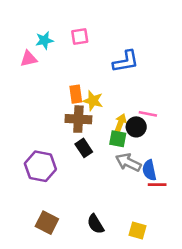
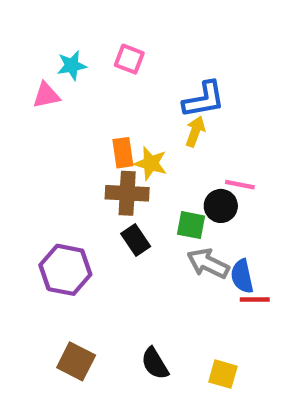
pink square: (80, 36) -> (129, 59), turned 30
yellow arrow: (120, 123) -> (195, 131), moved

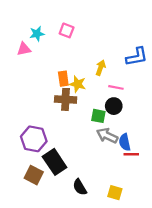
blue L-shape: (204, 100) -> (137, 57), moved
pink line: (240, 185) -> (116, 87), moved
black rectangle: (136, 240) -> (55, 162), moved, size x1.6
brown square: (76, 361) -> (34, 175), moved

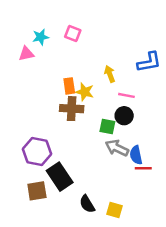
yellow arrow: (101, 68) -> (110, 74), turned -40
brown square: (34, 175) -> (37, 191), turned -36
yellow square: (115, 193) -> (115, 210), moved

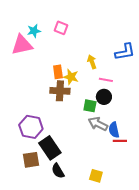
pink triangle: (26, 54) -> (22, 45), size x1.6
black semicircle: (87, 204) -> (58, 171), moved

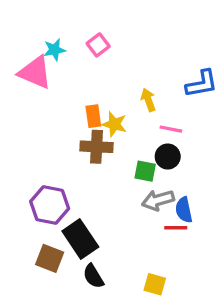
pink square: (61, 28) -> (98, 45), turned 32
pink triangle: (22, 45) -> (35, 72), turned 35
gray arrow: (98, 124) -> (158, 200), turned -42
red line: (120, 141) -> (176, 228), moved
brown square: (31, 160) -> (50, 258), turned 30

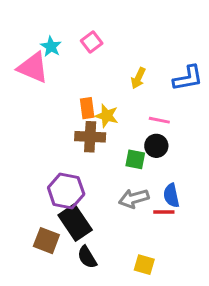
cyan star: (54, 50) -> (51, 47), turned -30
yellow arrow: (148, 100) -> (138, 78), moved, turned -135
gray arrow: (158, 200) -> (134, 198), moved
purple hexagon: (50, 205) -> (66, 191), moved

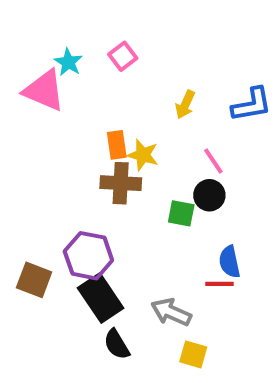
pink line: (159, 120) -> (213, 161), turned 45
gray arrow: (134, 198) -> (171, 312), moved, turned 40
brown square: (46, 241) -> (34, 280), moved

